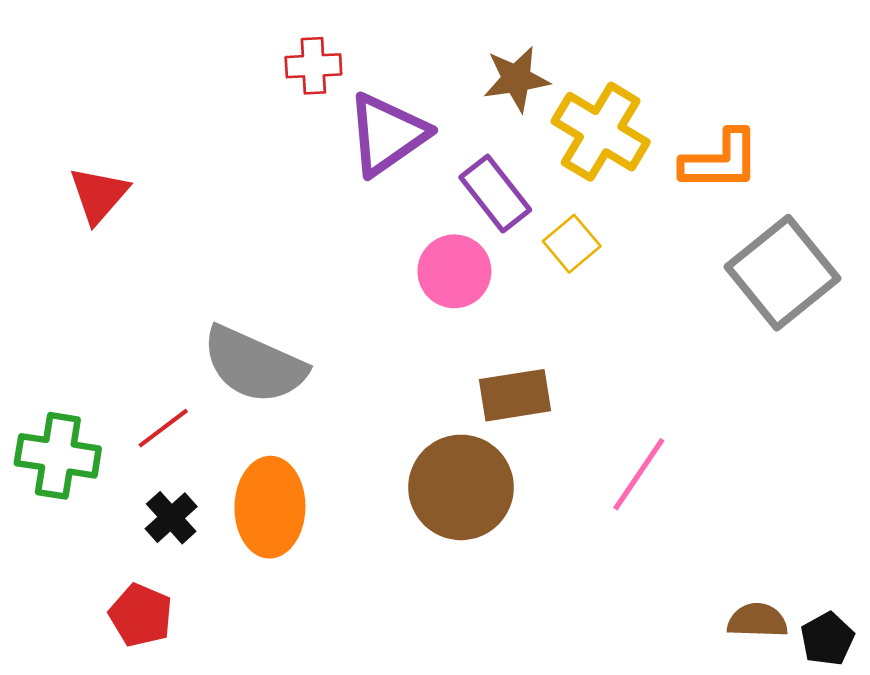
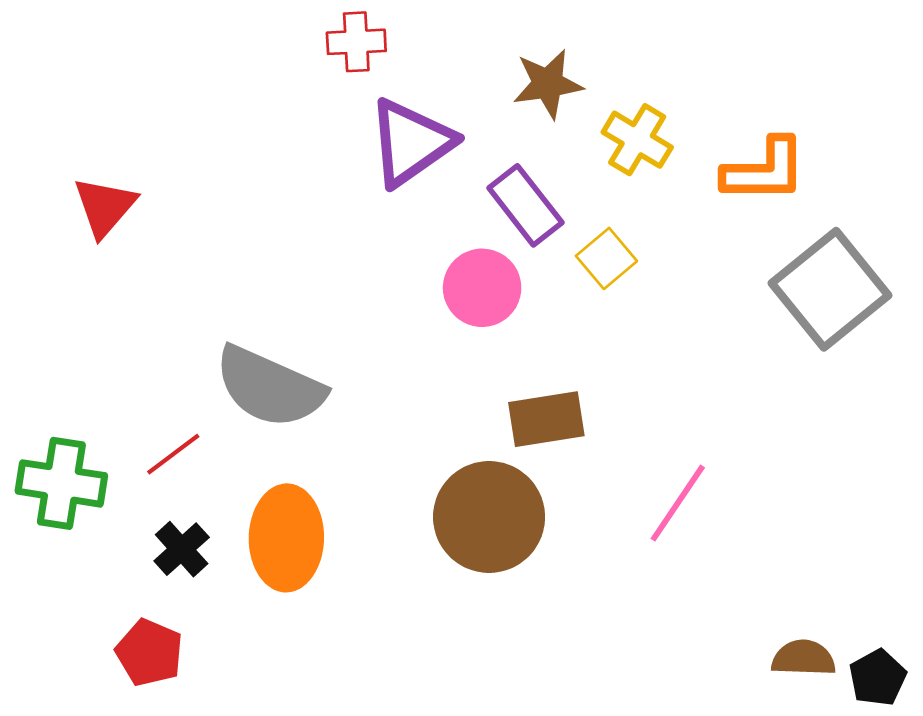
red cross: (313, 66) -> (356, 42), moved
yellow cross: (601, 132) -> (637, 140), size x0.7

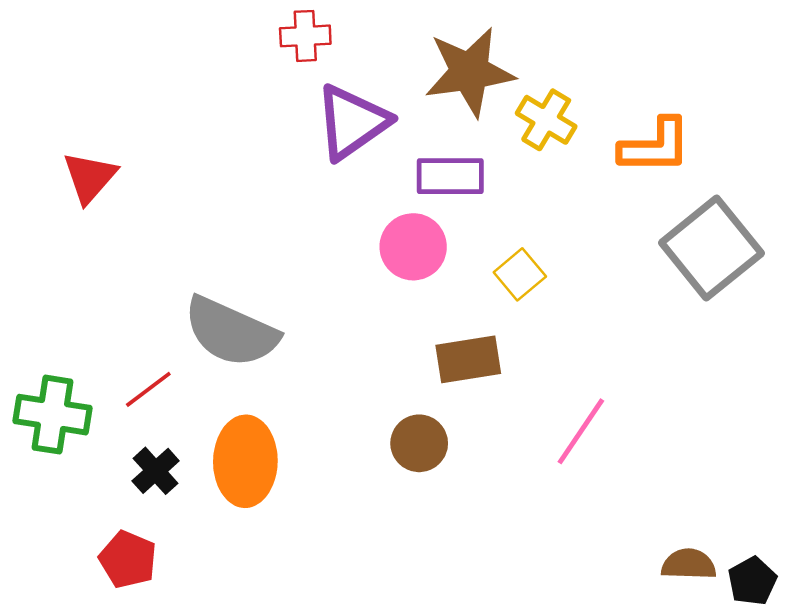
brown star: (548, 84) -> (469, 72), size x1.5
purple rectangle: (525, 205) -> (450, 176), turned -52
yellow square: (606, 258) -> (520, 274), moved
brown circle: (489, 517) -> (419, 443), size x0.6

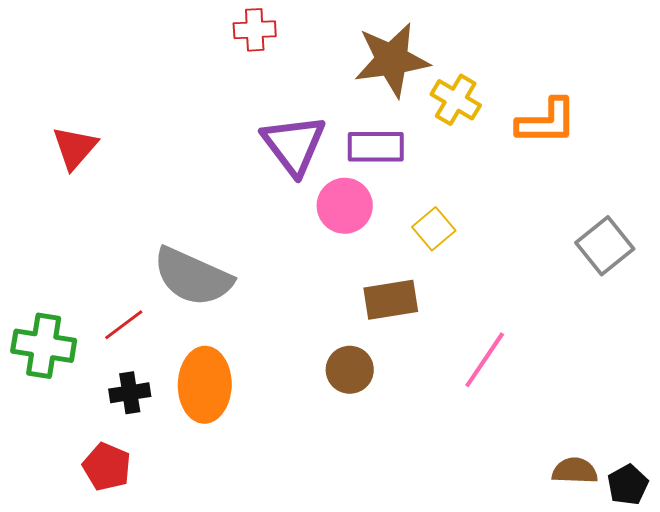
purple triangle: (352, 122) -> (294, 145), moved, turned -32
gray square: (711, 248) -> (605, 246), moved, size x0.7
black cross: (156, 471) -> (130, 393), turned 33

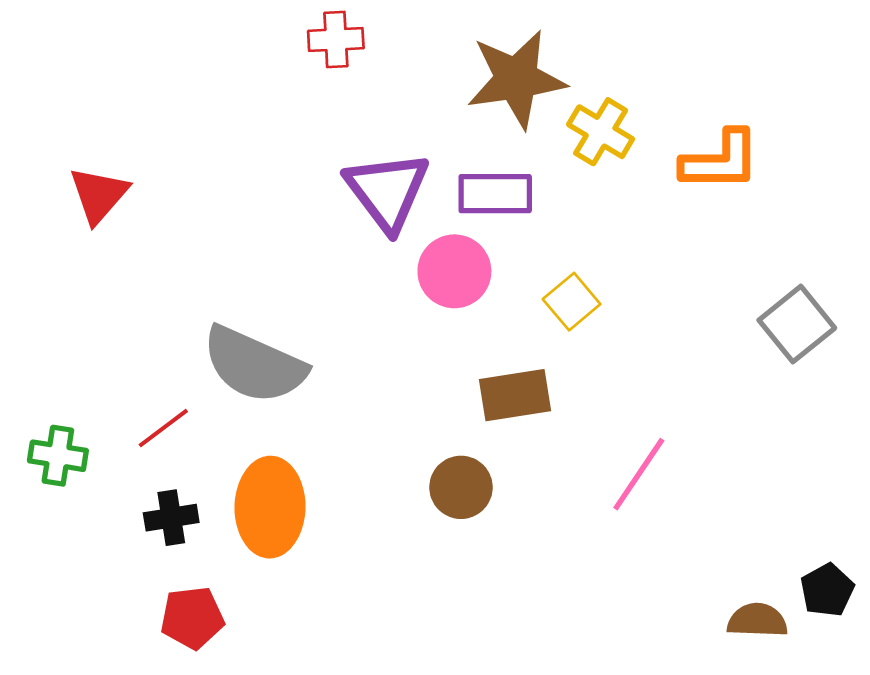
green cross: (44, 346) -> (58, 456), size x0.7
red pentagon: (107, 467) -> (192, 618), moved, turned -30
black pentagon: (628, 485) -> (827, 590), moved

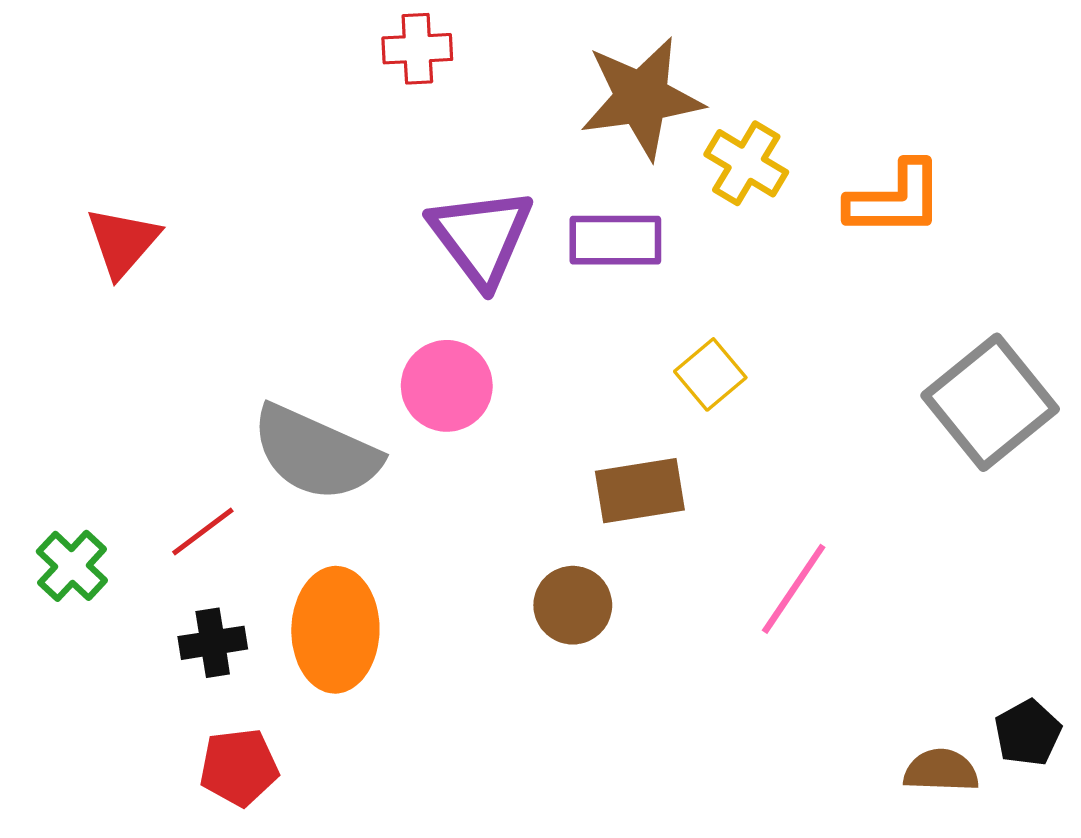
pink circle: (454, 271) -> (447, 386), moved
gray square: (797, 324) -> (990, 402), size x1.4
green cross: (58, 456) -> (72, 566), turned 34

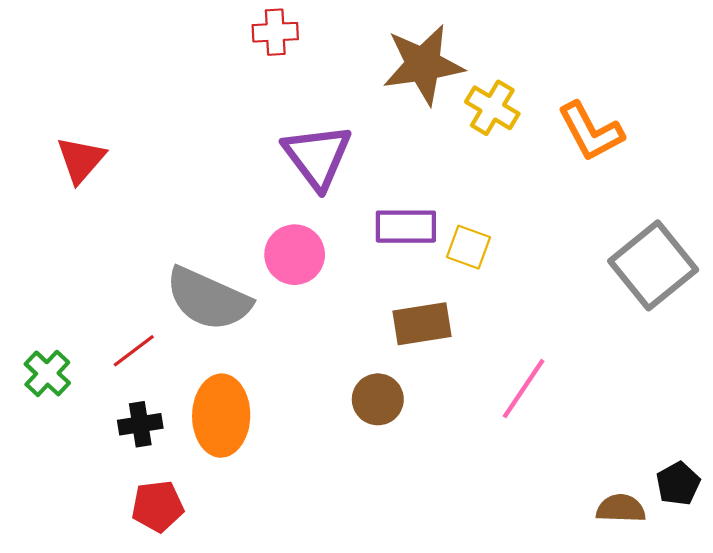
orange L-shape: (895, 199) -> (591, 132), turned 62
purple rectangle: (615, 240) -> (406, 227), moved
yellow square: (710, 374) -> (469, 247), turned -30

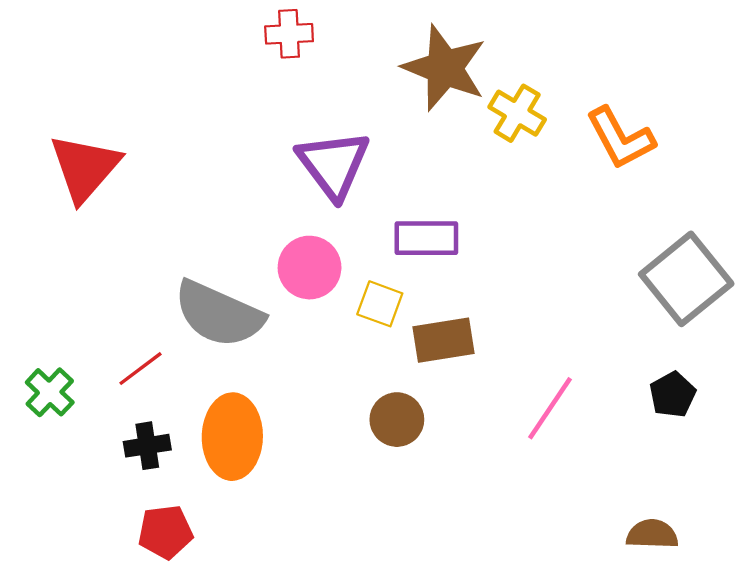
brown star: (423, 65) -> (445, 68), turned 30
red triangle: (81, 160) -> (85, 168), size x1.4
yellow square: (469, 247) -> (380, 304), moved
black pentagon: (678, 484) -> (673, 395), moved

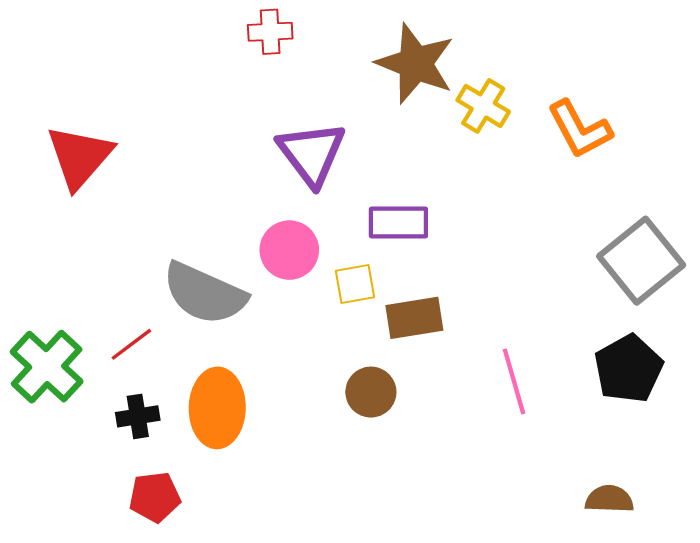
yellow square: (380, 304) -> (355, 284), turned -30
green cross: (50, 392) -> (47, 367), size x1.6
black pentagon: (673, 395) -> (628, 369), size x1.6
pink line: (550, 408) -> (514, 381), turned -50

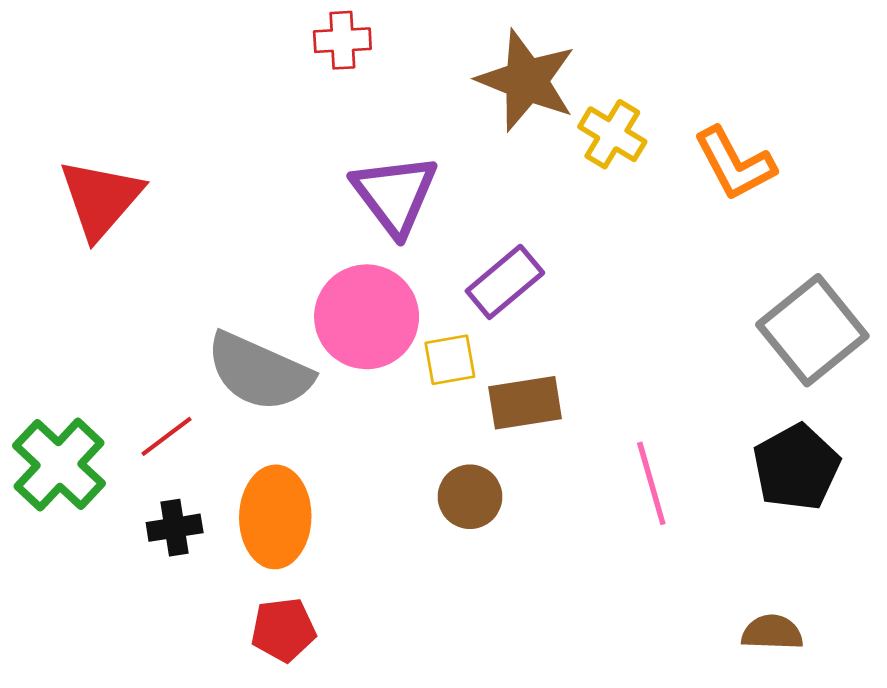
purple rectangle: (398, 222) -> (505, 282), turned -40
pink circle: (289, 250) -> (367, 317), size x1.4
red pentagon: (155, 497) -> (283, 630), moved

